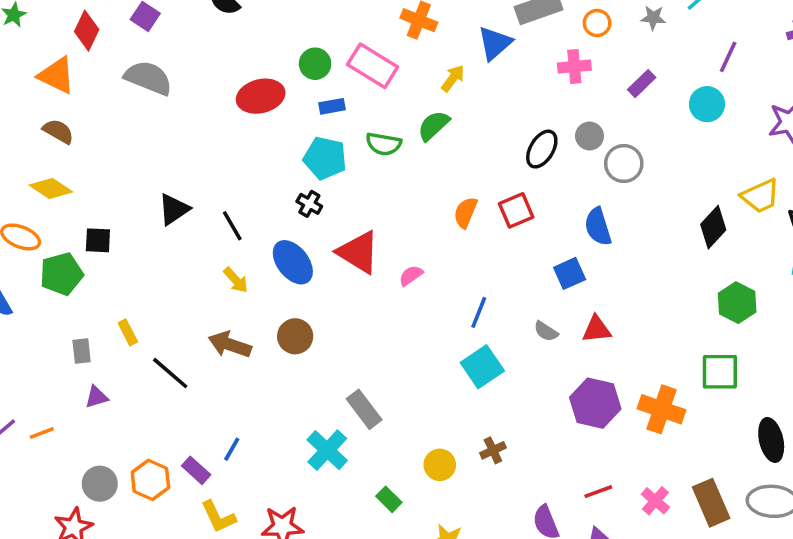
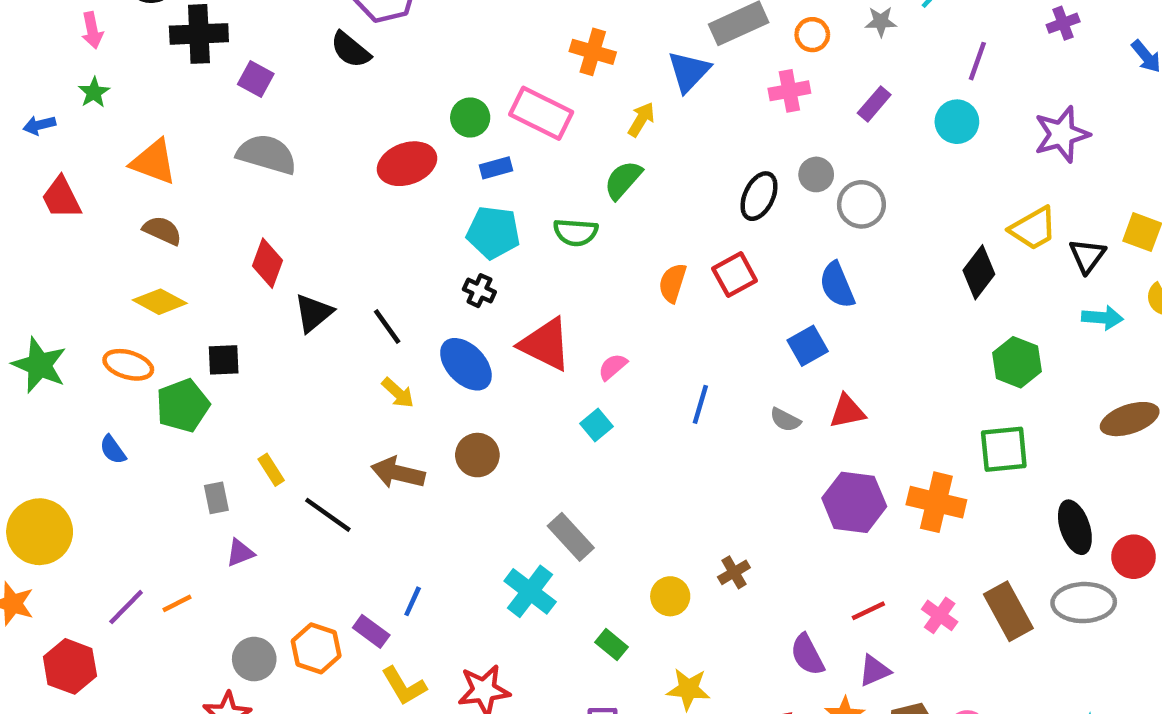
red diamond: (87, 31) -> (268, 263), moved
green semicircle: (384, 144) -> (576, 232), moved
cyan square: (482, 367) -> (597, 425), moved, size x0.6

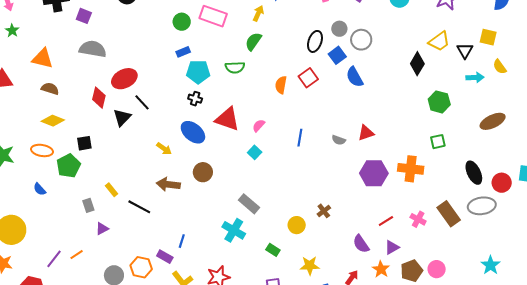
red ellipse: (407, 164) -> (124, 79), moved
blue rectangle: (496, 168) -> (183, 52), moved
black line: (387, 326) -> (142, 102), moved
blue square: (808, 346) -> (337, 55), moved
green square: (1004, 449) -> (438, 142), size x0.7

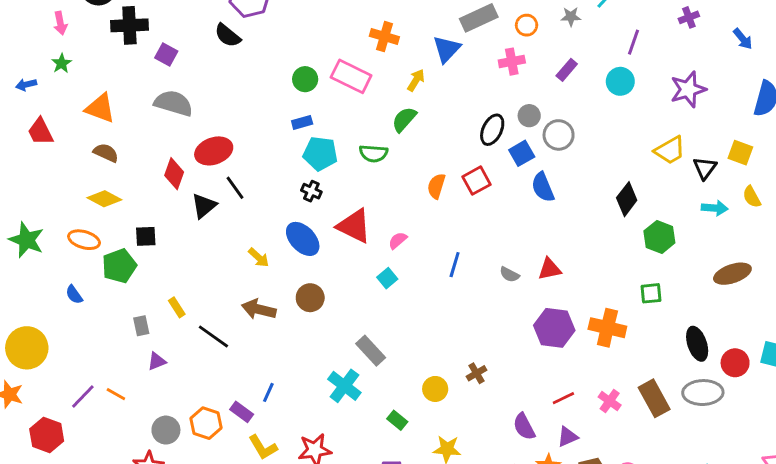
black diamond: (417, 64) -> (627, 199), moved
orange line: (77, 255) -> (116, 394), turned 56

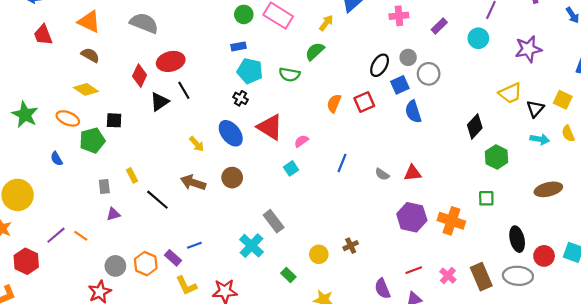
blue line: (268, 392) -> (194, 245), turned 40

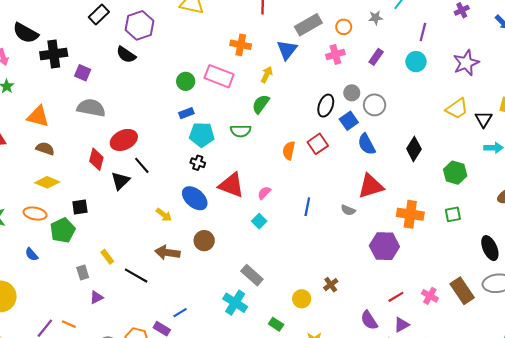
black diamond: (475, 126) -> (414, 149), moved
red triangle: (412, 173) -> (371, 186), moved, size x1.5
orange cross: (451, 221) -> (410, 214), moved

